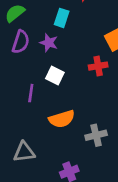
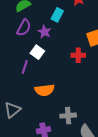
white square: (55, 76) -> (37, 52), moved
gray cross: (96, 135) -> (68, 116), moved
gray triangle: (24, 152) -> (12, 110), turned -42

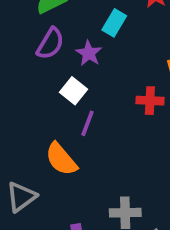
purple line: (25, 67) -> (88, 123), moved
orange semicircle: (45, 90) -> (61, 159), moved, turned 54

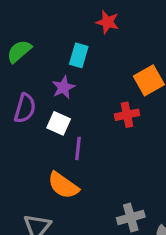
purple semicircle: (50, 44) -> (25, 108), moved
purple star: (89, 53) -> (63, 87), turned 30

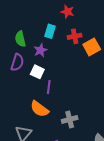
green semicircle: (19, 51) -> (20, 39), moved, turned -63
red cross: (127, 115) -> (75, 36), moved
gray cross: (131, 217) -> (70, 119), moved

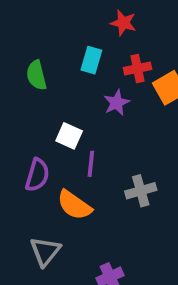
purple star: (40, 50) -> (117, 103), moved
purple semicircle: (17, 62) -> (37, 175), moved
gray cross: (70, 119) -> (141, 191), moved

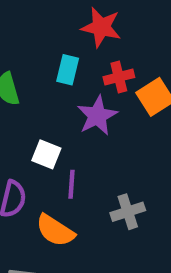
red star: (123, 23) -> (101, 27), size x1.4
purple star: (117, 103) -> (97, 116), size x1.4

